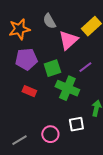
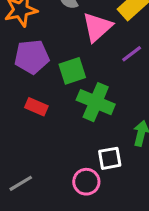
purple line: (85, 67) -> (132, 54), moved
pink circle: (50, 134) -> (86, 182), moved

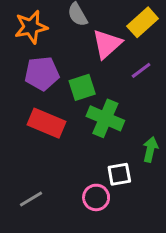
red rectangle: (36, 107) -> (46, 123), size x1.6

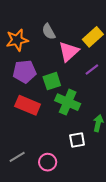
pink circle: (96, 197) -> (48, 162), moved

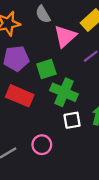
white square: (77, 140) -> (72, 120), moved
pink circle: (48, 162) -> (42, 145), moved

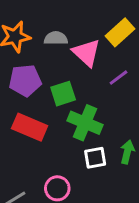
gray semicircle: (43, 14) -> (56, 38), moved, turned 120
pink triangle: (65, 36) -> (86, 53), turned -35

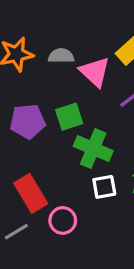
purple pentagon: (25, 80) -> (28, 121), moved
red rectangle: (30, 127) -> (31, 193), moved, turned 36

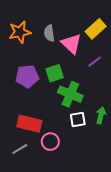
gray semicircle: (61, 56) -> (49, 33), turned -98
red rectangle: (31, 193) -> (29, 124), turned -45

